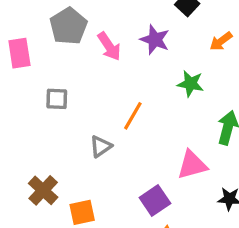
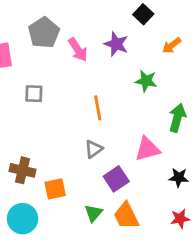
orange line: (133, 116) -> (98, 108), turned -40
gray triangle: (101, 146) -> (93, 149), moved
brown cross: (43, 190) -> (23, 170), turned -30

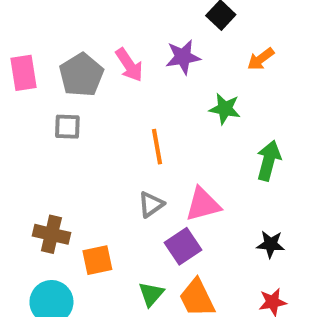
gray pentagon: (44, 33) -> (81, 75), moved
purple star: (116, 44) -> (183, 57), turned -30
pink triangle: (147, 149) -> (203, 204), moved

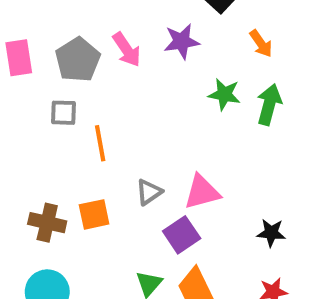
orange arrow: (261, 59) -> (261, 43), turned -88
orange line: (157, 147) -> (100, 143), moved
green arrow: (269, 161) -> (269, 105), moved
orange square: (97, 260) -> (94, 214), moved

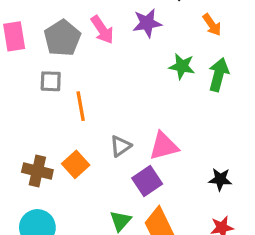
orange square: (94, 214) -> (76, 164), turned -30

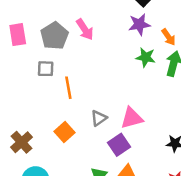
purple star: (147, 23) -> (139, 24), moved
orange arrow: (212, 25) -> (168, 37), moved
brown cross: (37, 171) -> (22, 142), moved, turned 35

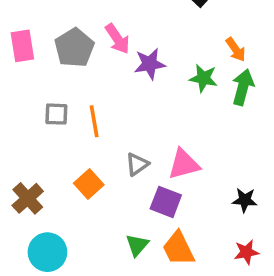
purple star: (139, 24) -> (150, 64), moved
gray square: (46, 69) -> (56, 114), moved
purple square: (119, 145) -> (166, 202), turned -35

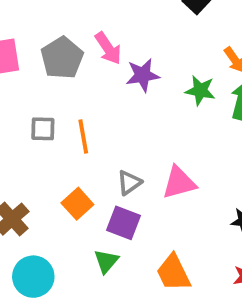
purple square: (166, 202) -> (123, 223), moved
green triangle: (137, 245) -> (106, 261), moved

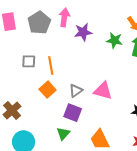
pink arrow: (108, 48) -> (64, 17), turned -138
pink triangle: (179, 183) -> (103, 91), turned 30
orange square: (77, 204) -> (48, 90), moved

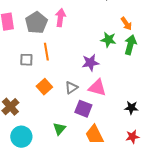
purple star: (83, 32) -> (90, 63), moved
orange line: (51, 66) -> (46, 52), moved
purple square: (73, 113) -> (83, 109), moved

